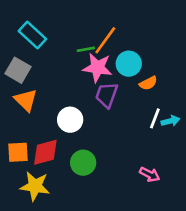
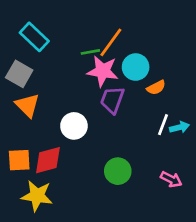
green circle: (83, 163) -> (118, 171), moved
pink arrow: (150, 174) -> (171, 179), moved

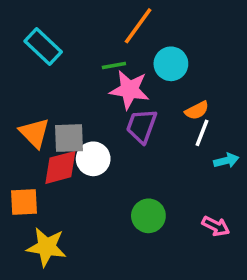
orange line: (111, 42) -> (138, 26), moved
cyan circle: (136, 67) -> (171, 64), moved
gray square: (19, 74) -> (69, 138), moved, turned -32
white line: (163, 125) -> (202, 133), moved
red diamond: (48, 160) -> (60, 167), moved

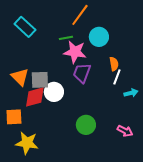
orange semicircle: (197, 110) -> (114, 64), turned -72

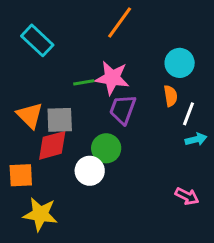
cyan circle: (99, 37) -> (180, 63), moved
green line: (66, 38) -> (84, 82), moved
white line: (117, 77) -> (189, 114), moved
white circle: (54, 92) -> (90, 171), moved
green circle: (86, 125) -> (106, 148), moved

